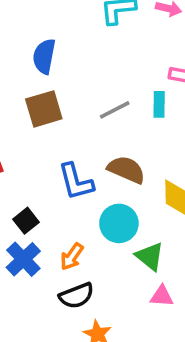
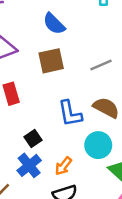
blue semicircle: (44, 56) -> (54, 24), turned -60

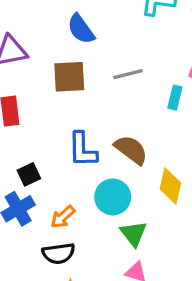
gray line: (101, 65) -> (128, 74), moved

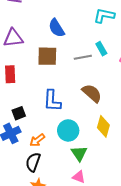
cyan rectangle: (175, 98) -> (101, 49), moved, turned -48
brown semicircle: (131, 150) -> (92, 93), moved
black semicircle: (59, 253) -> (33, 162), turned 114

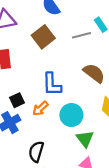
brown square: (47, 56) -> (43, 37), turned -35
orange arrow: (37, 140) -> (40, 108), moved

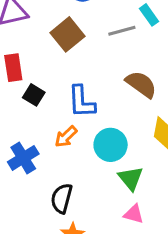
black square: (17, 100) -> (34, 95), moved, turned -32

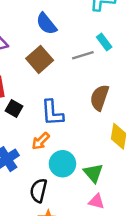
brown semicircle: (141, 84) -> (100, 98), turned -105
cyan circle: (111, 145) -> (62, 164), moved

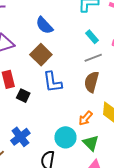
gray line: (83, 55) -> (93, 58), moved
blue L-shape: (52, 113) -> (52, 82), moved
orange arrow: (41, 141) -> (85, 118), moved

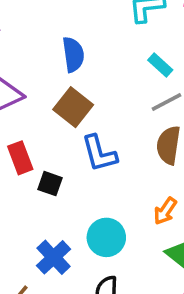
blue semicircle: (44, 25) -> (73, 55), turned -138
cyan circle: (65, 137) -> (106, 237), moved

